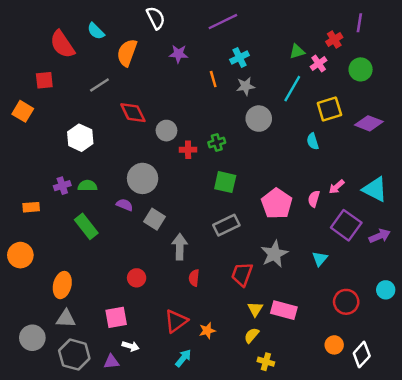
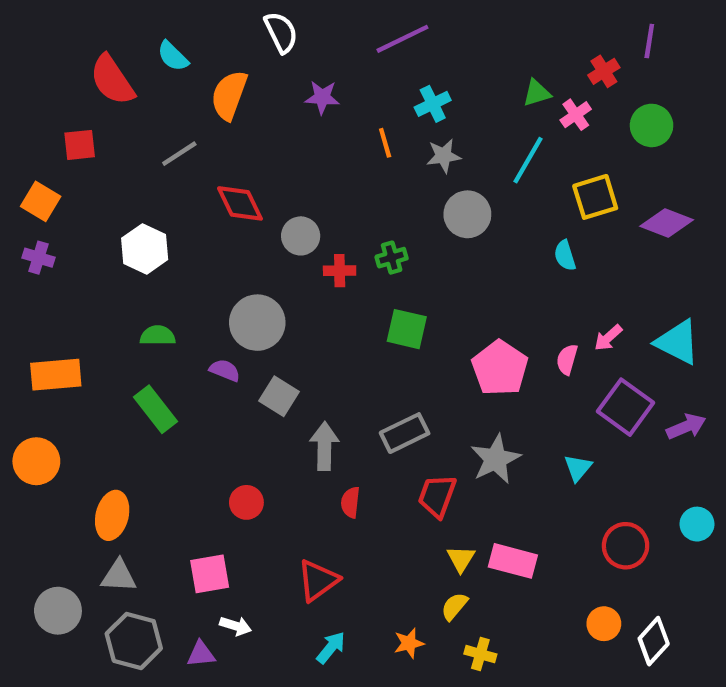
purple cross: (62, 186) -> (38, 258), moved, turned 35
orange rectangle: (31, 207) -> (56, 375), size x1.6
gray rectangle: (226, 225) -> (405, 433), moved
orange star: (207, 331) -> (409, 643), moved

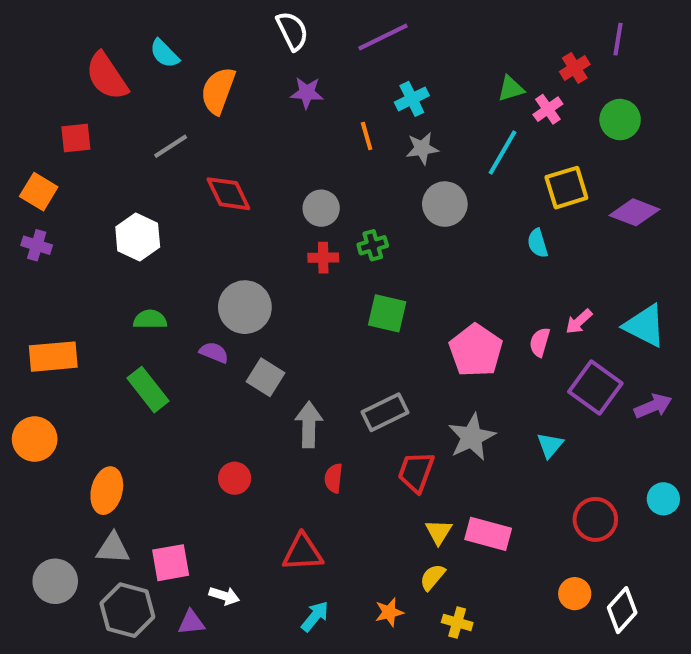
white semicircle: (281, 32) -> (292, 31), moved
gray circle: (301, 236) -> (321, 208), moved
pink square: (210, 574) -> (171, 563), moved
red triangle: (318, 580) -> (303, 552), turned 33

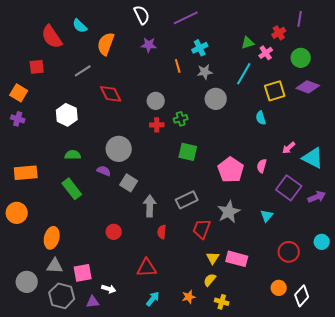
purple diamond: (634, 212) -> (308, 87), moved
pink arrow: (579, 322) -> (289, 148), moved

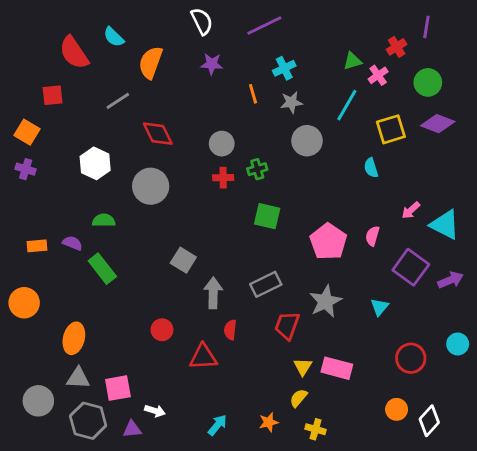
gray circle: (119, 149) -> (151, 186), moved
purple semicircle: (104, 171) -> (72, 243), moved
orange rectangle: (26, 173) -> (37, 246), size x0.6
red triangle: (147, 268) -> (203, 357), moved

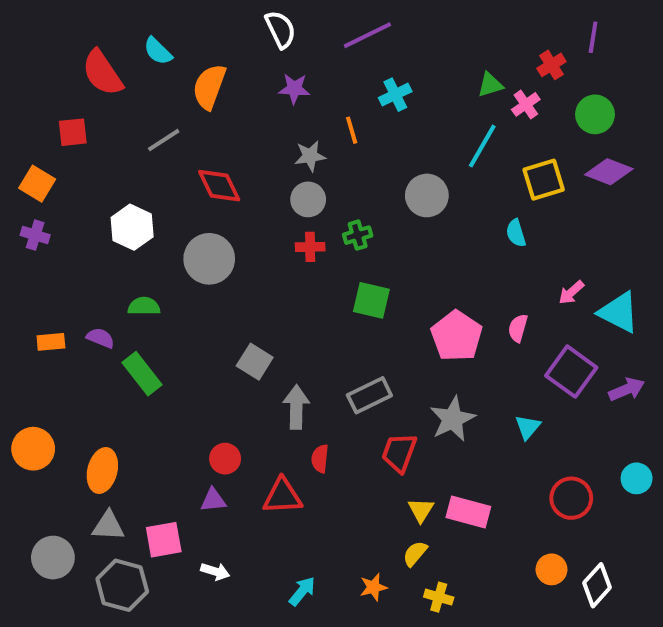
gray star: (291, 102) -> (310, 156), moved
orange circle: (24, 303) -> (33, 449), moved
purple triangle: (132, 429) -> (213, 500), moved

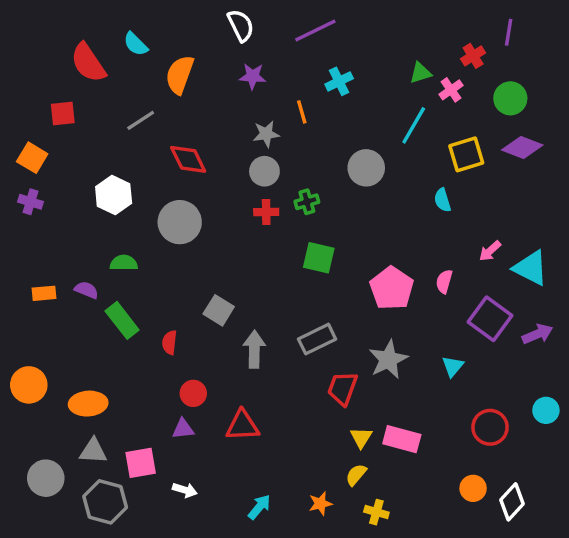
red semicircle: (320, 459) -> (170, 343), moved
orange ellipse: (102, 470) -> (88, 404), turned 72

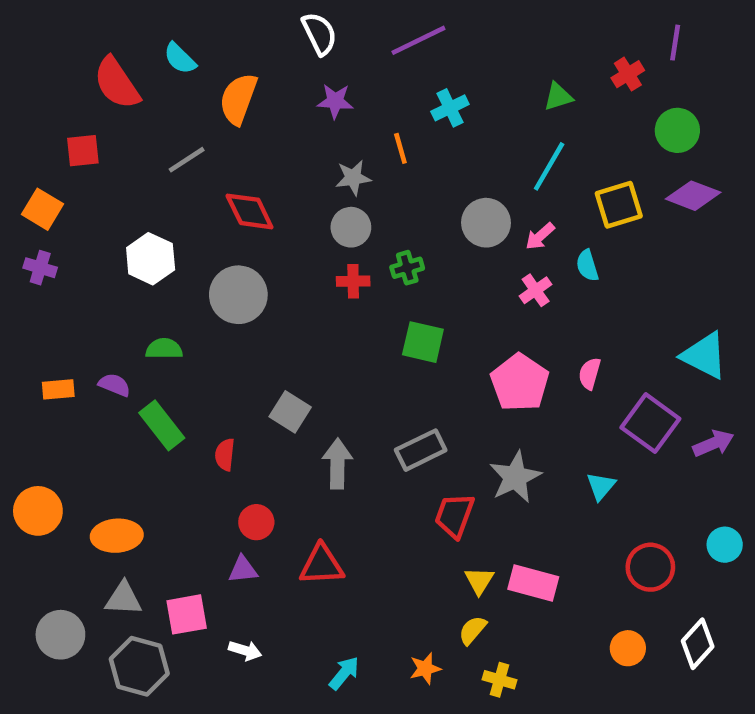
pink cross: (451, 90) -> (536, 290), moved
pink arrow: (490, 251) -> (540, 236), moved
white diamond: (512, 502) -> (698, 644), moved

